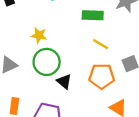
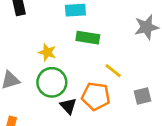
green rectangle: (93, 15) -> (88, 38), moved
orange pentagon: (102, 76) -> (96, 96), moved

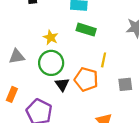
yellow line: (113, 71) -> (104, 60), turned 56

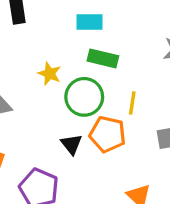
green circle: (51, 63) -> (84, 97), moved

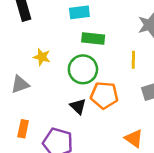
yellow star: (50, 74) -> (42, 57), moved
yellow line: (132, 103) -> (133, 60), moved

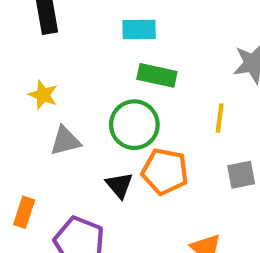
yellow star: (42, 57) -> (43, 95), moved
gray triangle: (20, 84) -> (65, 141), moved

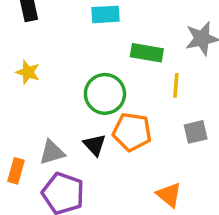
green rectangle: (157, 75) -> (147, 53), moved
gray triangle: (65, 141) -> (52, 152), moved

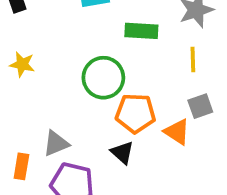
yellow line: (176, 85) -> (193, 59), moved
black triangle: (95, 145) -> (122, 153), moved
orange triangle: (169, 195) -> (177, 132), moved

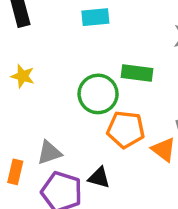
green rectangle: (141, 31) -> (137, 73), moved
black triangle: (122, 153) -> (99, 178), moved, turned -30

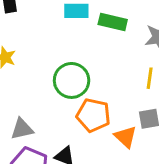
green rectangle: (137, 73) -> (113, 22), moved

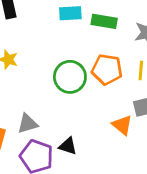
orange pentagon: (93, 115) -> (107, 69), moved

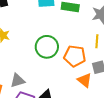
orange pentagon: (107, 69) -> (75, 56), moved

